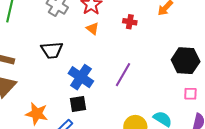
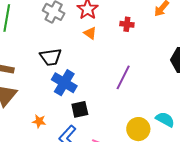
blue cross: (81, 77) -> (64, 83), moved
orange star: (37, 114) -> (39, 121), size x0.6

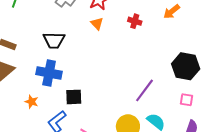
purple line: (123, 77) -> (145, 90), moved
blue cross: (64, 83) -> (49, 73), moved, turned -30

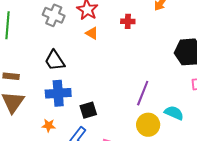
black trapezoid: (54, 40) -> (55, 60), turned 70
purple line: (145, 90) -> (143, 93), moved

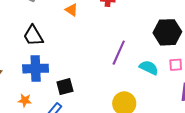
purple line: (143, 93) -> (119, 53), moved
cyan semicircle: (174, 113) -> (149, 68), moved

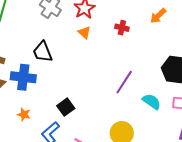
blue cross: (36, 69) -> (23, 77), moved
black square: (65, 87) -> (66, 107), turned -30

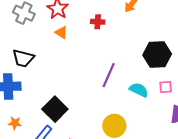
black trapezoid: (43, 52) -> (23, 58), turned -45
black square: (66, 107) -> (55, 109), size x1.4

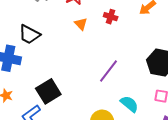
orange triangle: (61, 32) -> (81, 24), moved
cyan semicircle: (139, 90) -> (129, 104), moved

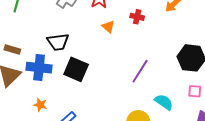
black trapezoid: (29, 34) -> (58, 42), turned -30
black square: (48, 91) -> (76, 69), moved, turned -30

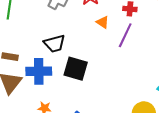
purple line: (140, 71) -> (125, 35), moved

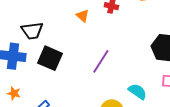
purple line: (125, 35) -> (101, 61), moved

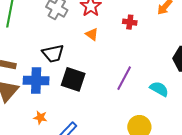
orange triangle: (83, 16) -> (92, 34), moved
cyan semicircle: (138, 91) -> (159, 89), moved

